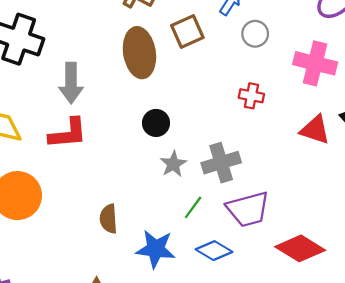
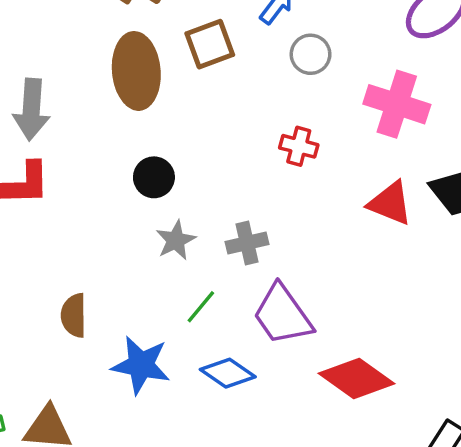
gray cross: (221, 163) -> (247, 243), size x0.7
purple trapezoid: (248, 209) -> (283, 315), turned 66

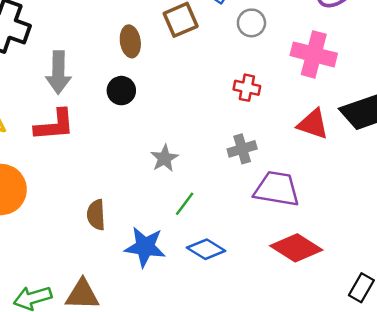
brown ellipse: (136, 71) -> (130, 41), size x0.6
black circle: (154, 177) -> (121, 91), moved
gray cross: (247, 243) -> (242, 149), moved
purple trapezoid: (283, 315) -> (277, 189), moved, turned 138

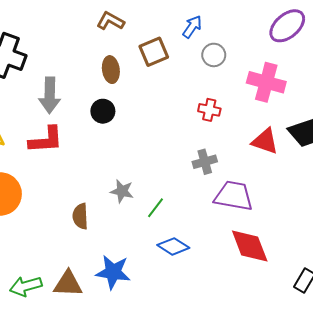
gray star: (164, 158) -> (122, 191), moved, turned -30
blue star: (145, 247) -> (113, 272), moved
red diamond: (296, 248) -> (250, 246), turned 36

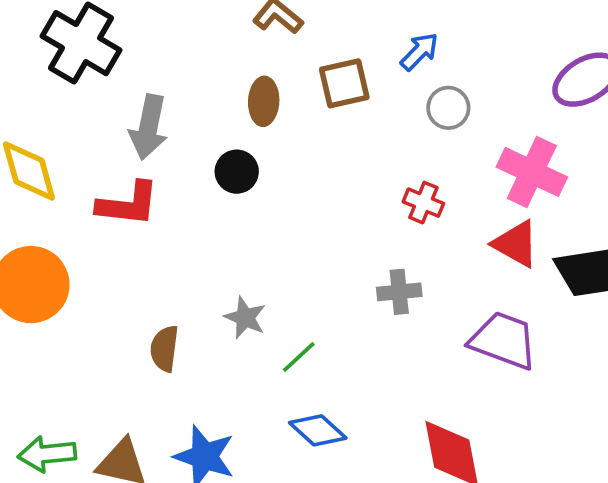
red triangle: (265, 141) -> (516, 244), moved
purple trapezoid: (234, 196) -> (504, 340), moved

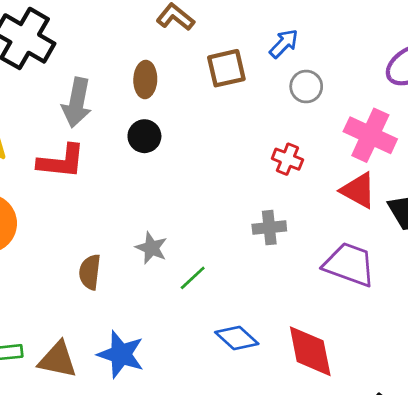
brown ellipse: (264, 101) -> (145, 80), moved
blue diamond: (318, 430) -> (237, 338), moved

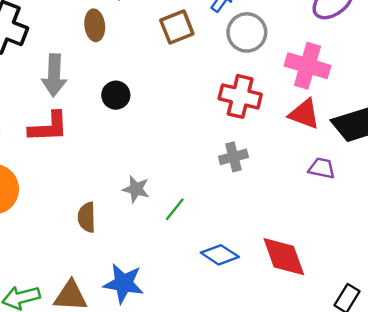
brown ellipse: (145, 80) -> (95, 25), moved
gray circle: (306, 87) -> (247, 32), size x1.4
red cross: (287, 159) -> (240, 96), size x1.6
purple trapezoid: (349, 264) -> (322, 168), moved, size x0.6

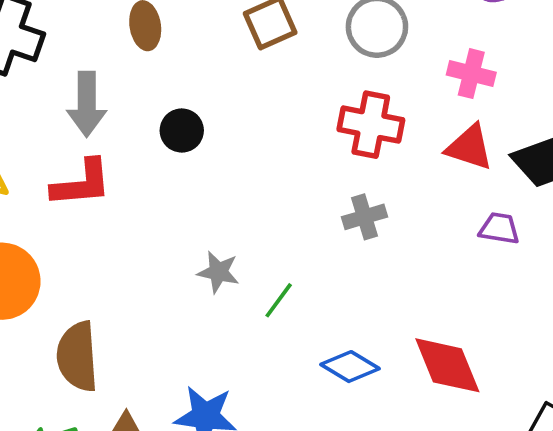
pink cross: (307, 66) -> (471, 74), size x0.7
brown semicircle: (87, 217) -> (77, 356), moved, size x1.5

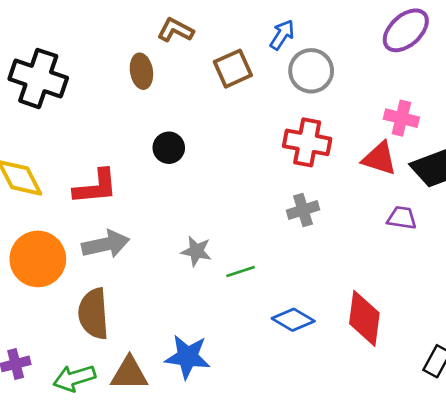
pink cross: (471, 74) -> (401, 118), moved
gray arrow: (87, 104) -> (106, 244), moved, turned -102
green line: (279, 300) -> (241, 272), turned 36
red diamond: (447, 365) -> (364, 318), turned 30

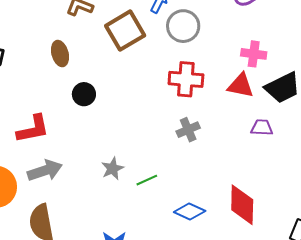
brown square: (233, 69) -> (125, 31), size x1.4
brown ellipse: (141, 71) -> (60, 54), moved
gray star: (196, 251) -> (112, 169), turned -30

